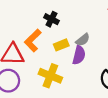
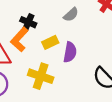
black cross: (51, 19) -> (28, 22), moved
gray semicircle: (83, 40) -> (71, 15), moved

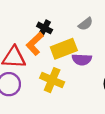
yellow rectangle: (50, 42) -> (64, 49), size x1.6
purple semicircle: (70, 52) -> (82, 60), turned 78

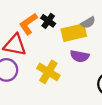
orange L-shape: (35, 44) -> (28, 24), moved
yellow rectangle: (64, 49) -> (74, 33), moved

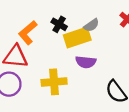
black cross: (48, 21) -> (59, 24), moved
yellow cross: (48, 72) -> (54, 82), turned -30

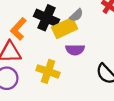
black cross: (59, 24) -> (47, 18), size x1.6
yellow cross: (54, 82) -> (48, 71), turned 30

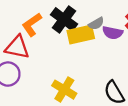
purple semicircle: (75, 50) -> (113, 33), moved
yellow cross: (48, 71) -> (64, 90), moved

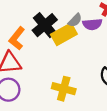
black cross: (64, 19) -> (45, 25), turned 30

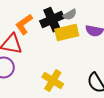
gray semicircle: (75, 20) -> (70, 15), moved

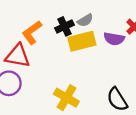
black cross: (52, 20) -> (64, 26), size x0.7

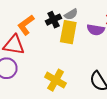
yellow rectangle: (82, 41) -> (68, 32), turned -65

